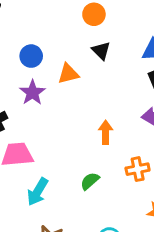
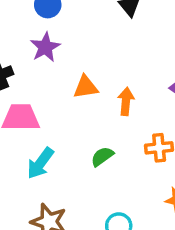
orange triangle: (68, 74) -> (86, 87), moved

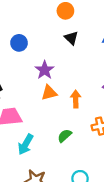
purple star: (45, 47) -> (45, 70), moved

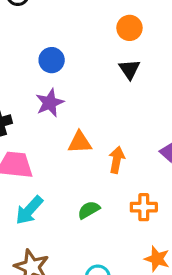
purple star: (45, 70) -> (50, 103), moved

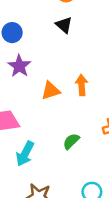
black triangle: (129, 69) -> (64, 25), moved
orange arrow: (117, 160) -> (82, 85), moved

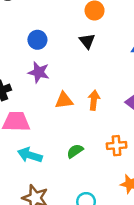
purple star: (19, 66) -> (39, 72), turned -30
cyan arrow: (25, 154) -> (30, 155), turned 70

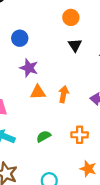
black triangle: (87, 41) -> (75, 45), moved
purple star: (39, 72) -> (29, 68), moved

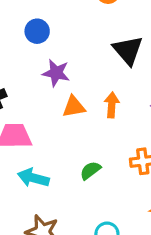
black triangle: (75, 45) -> (128, 50), moved, size x1.5

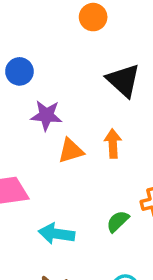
green semicircle: (90, 170) -> (118, 221), moved
cyan arrow: (33, 178) -> (57, 234), moved

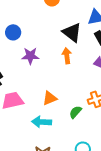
orange arrow: (113, 143) -> (67, 56), moved
orange triangle: (71, 151) -> (50, 98), moved

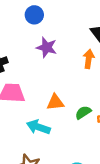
green semicircle: (75, 112) -> (83, 112), moved

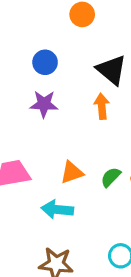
blue circle: (34, 15) -> (45, 62), moved

